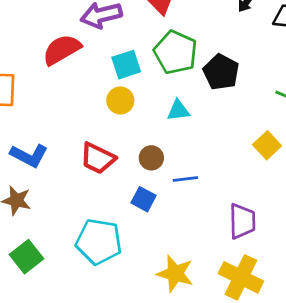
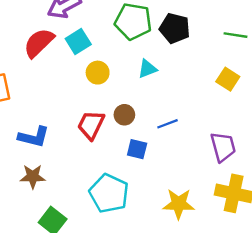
cyan square: (126, 65) -> (78, 41), moved
red trapezoid: (98, 158) -> (91, 125), turned 104
brown circle: (151, 158) -> (124, 115), moved
cyan pentagon: (99, 242) -> (109, 193), turned 30

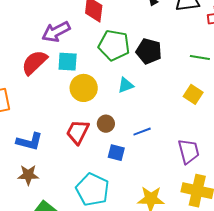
cyan square: (78, 41) -> (68, 62), turned 35
yellow circle: (98, 73) -> (84, 88), size x1.4

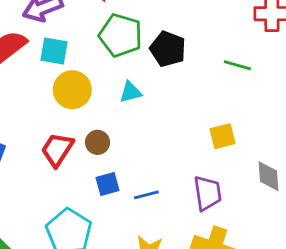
yellow square: (193, 94) -> (222, 136), moved, turned 36
blue line: (142, 132) -> (146, 195), moved
blue square: (116, 153) -> (107, 184), turned -36

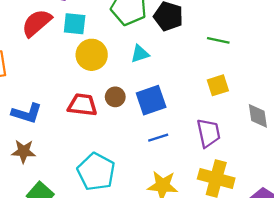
green line: (237, 65) -> (218, 40), moved
red trapezoid: (57, 150) -> (82, 105), turned 68
blue square: (107, 184) -> (151, 100), moved, size x1.5

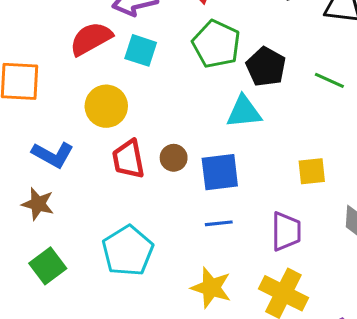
green line: (218, 40) -> (329, 80), moved
cyan triangle: (140, 54) -> (244, 112), moved, size x1.4
yellow circle: (92, 55) -> (106, 106), moved
red trapezoid: (82, 105) -> (128, 159), turned -120

